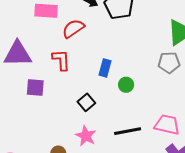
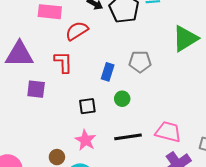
gray pentagon: (169, 63) -> (140, 62), moved
green circle: (126, 85) -> (122, 99), moved
black square: (86, 102) -> (87, 106), turned 30

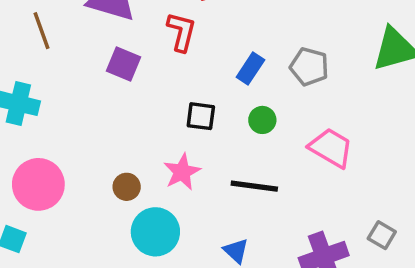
pink trapezoid: (168, 132) -> (331, 148), moved

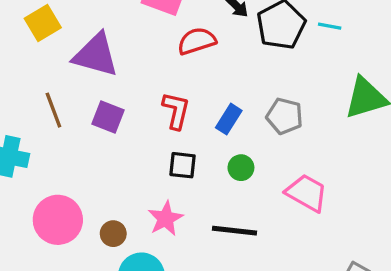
brown line: (42, 31) -> (53, 110), moved
red L-shape: (181, 32) -> (176, 111), moved
pink circle: (38, 184) -> (58, 220), moved

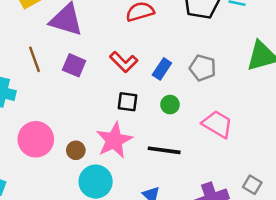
red L-shape: (176, 111) -> (124, 62), turned 120
pink star: (166, 218) -> (114, 140), size x1.4

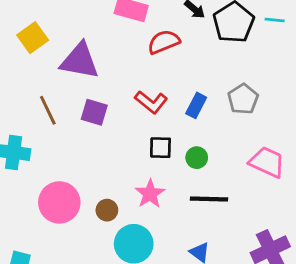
gray pentagon: (203, 68) -> (243, 99), turned 30
green circle: (170, 105) -> (197, 158), moved
pink star: (114, 140) -> (150, 194), size x0.7

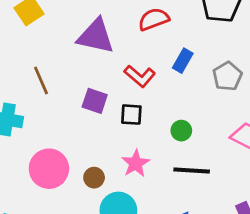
purple triangle: (80, 61) -> (96, 36), moved
blue rectangle: (196, 105) -> (183, 61), moved
purple square: (94, 112) -> (95, 101), moved
black square: (160, 148) -> (131, 115), moved

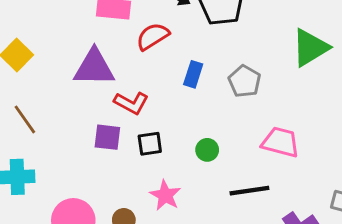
red L-shape: (140, 76) -> (131, 103), moved
brown line: (41, 80) -> (25, 119), moved
black line: (192, 170) -> (249, 191), moved

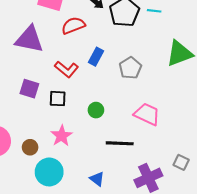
red L-shape: (131, 103) -> (67, 69), moved

